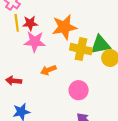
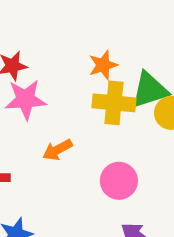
orange star: (64, 27) -> (103, 65), moved, size x0.6

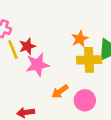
pink circle: (119, 181) -> (85, 100), moved

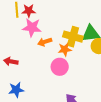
orange star: (80, 39) -> (65, 49), moved
orange arrow: (60, 91) -> (45, 42), moved

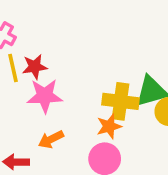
orange arrow: (45, 42) -> (51, 139), moved

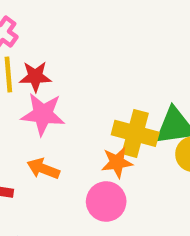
orange arrow: (51, 139) -> (43, 169), turned 40

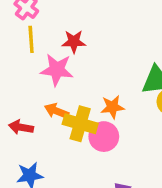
red star: (35, 77) -> (74, 42), moved
yellow cross: (135, 133) -> (80, 124), moved

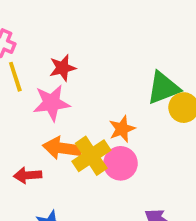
orange arrow: (57, 111) -> (62, 148), size x1.4
yellow cross: (80, 124) -> (91, 156), turned -36

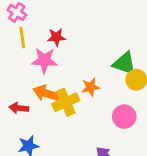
green triangle: (163, 88) -> (124, 63), turned 30
pink circle: (120, 163) -> (124, 117), moved

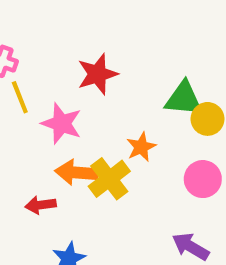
red star: (56, 37) -> (97, 74), moved, size x1.4
pink star: (44, 60) -> (62, 124), turned 30

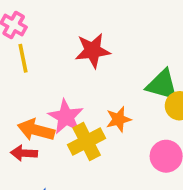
pink star: (62, 124) -> (66, 117), moved
orange arrow: (77, 173) -> (36, 130), moved

